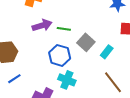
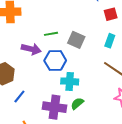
purple arrow: (42, 25) -> (31, 49), moved, turned 48
cyan rectangle: (107, 52) -> (110, 41), moved

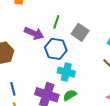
green line: (51, 34) -> (56, 22), turned -72
blue line: (19, 96) -> (13, 89), moved, turned -64

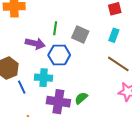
cyan cross: (66, 72) -> (44, 78), moved
blue line: (13, 89) -> (22, 87), moved

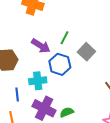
cyan cross: (44, 78) -> (38, 81), turned -30
blue line: (22, 87) -> (17, 94), moved

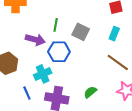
green semicircle: (67, 112) -> (90, 92), moved

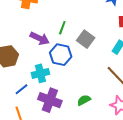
blue line: (27, 93) -> (21, 89), turned 64

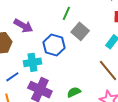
green line: (62, 28) -> (66, 13), moved
purple arrow: (40, 38) -> (23, 26), moved

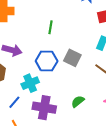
gray square: (80, 31) -> (72, 58), moved

